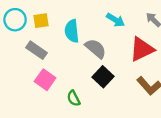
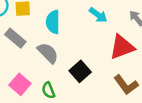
gray semicircle: (96, 49) -> (48, 53), moved
pink square: (45, 80) -> (20, 84), moved

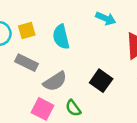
gray semicircle: (48, 53) -> (55, 81), moved, turned 115

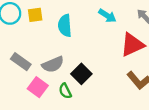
gray rectangle: (26, 63) -> (21, 62), moved
black square: (101, 81) -> (81, 74), moved

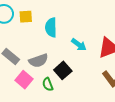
cyan arrow: (107, 16) -> (79, 45), moved

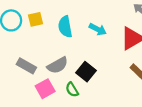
cyan arrow: (79, 45) -> (98, 29), moved
pink square: (24, 80) -> (45, 89), turned 30

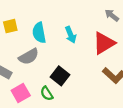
cyan arrow: (98, 29) -> (71, 35), turned 42
gray semicircle: (58, 65) -> (29, 57), moved

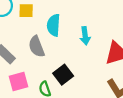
gray semicircle: (29, 57) -> (37, 47), turned 84

